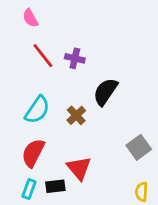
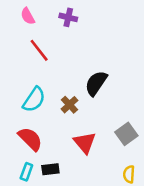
purple cross: (75, 58) -> (68, 17), moved
red semicircle: (33, 153) -> (30, 139), turned 108
red triangle: (79, 168) -> (85, 143), moved

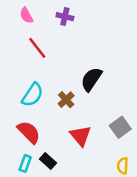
black rectangle: (50, 169) -> (48, 161), turned 49

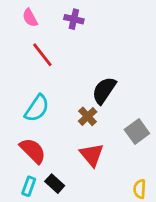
brown cross: (66, 100) -> (88, 116), moved
gray square: (120, 127) -> (137, 131), moved

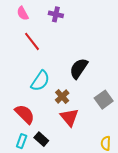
cyan semicircle: (37, 108) -> (40, 81), moved
brown cross: (88, 116) -> (62, 97), moved

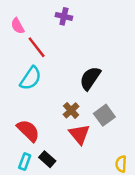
pink semicircle: (23, 13) -> (18, 26), moved
cyan semicircle: (40, 81) -> (31, 78), moved
gray square: (104, 100) -> (104, 115), moved

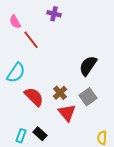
cyan semicircle: (31, 78) -> (16, 73), moved
black semicircle: (90, 78) -> (88, 66), moved
red semicircle: (28, 131) -> (34, 97), moved

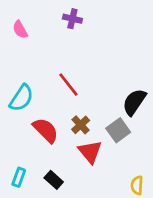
red line: (31, 40) -> (68, 85), moved
black semicircle: (88, 66) -> (134, 102), moved
cyan rectangle: (21, 136) -> (19, 177), moved

